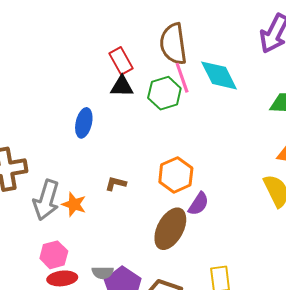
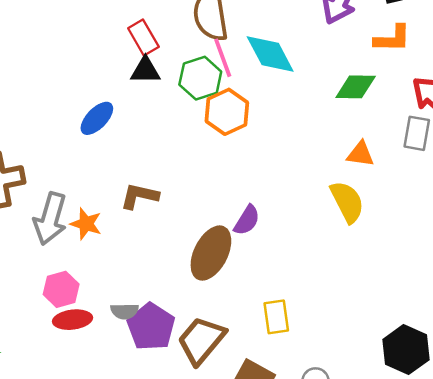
blue ellipse: (84, 123) -> (97, 118), turned 32
orange hexagon: (176, 175) -> (227, 112), moved
brown L-shape: (116, 184) -> (139, 196), size x1.4

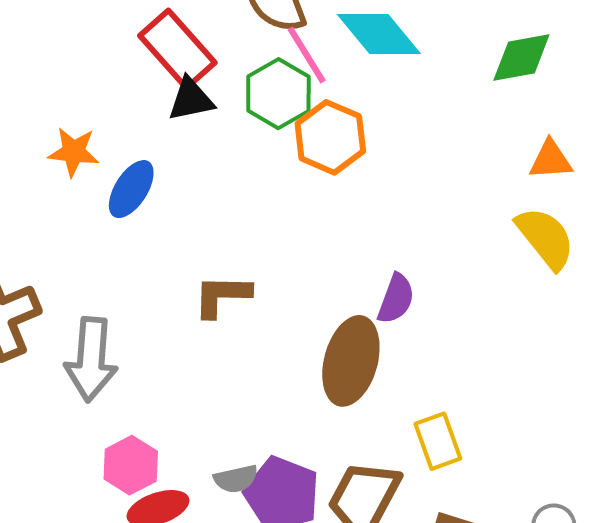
red rectangle: (143, 38) -> (177, 49), size x1.4
orange star: (86, 224) -> (74, 152), moved
yellow rectangle: (276, 317) -> (438, 441), moved

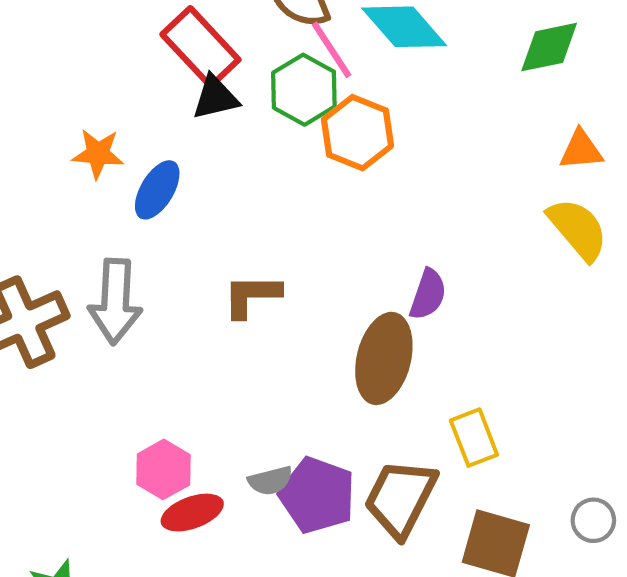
gray arrow: (91, 359) -> (115, 302), moved

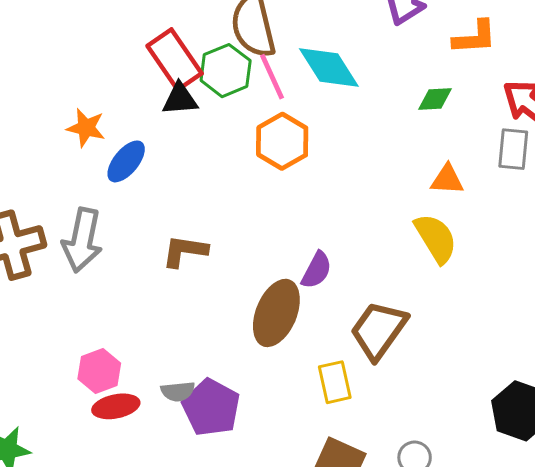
green diamond: (549, 47) -> (435, 99), size x0.7
green hexagon: (304, 90) -> (226, 71), moved
brown trapezoid: (400, 498) -> (379, 330), moved

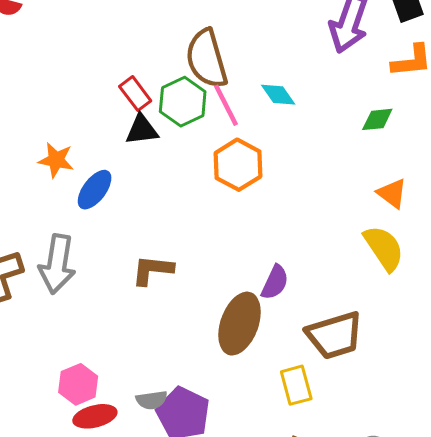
red rectangle: (175, 60) -> (135, 94), size x0.6
cyan diamond: (329, 68) -> (278, 95), size x0.6
orange triangle: (447, 180) -> (392, 193), turned 36
brown trapezoid: (379, 330) -> (335, 335), turned -140

